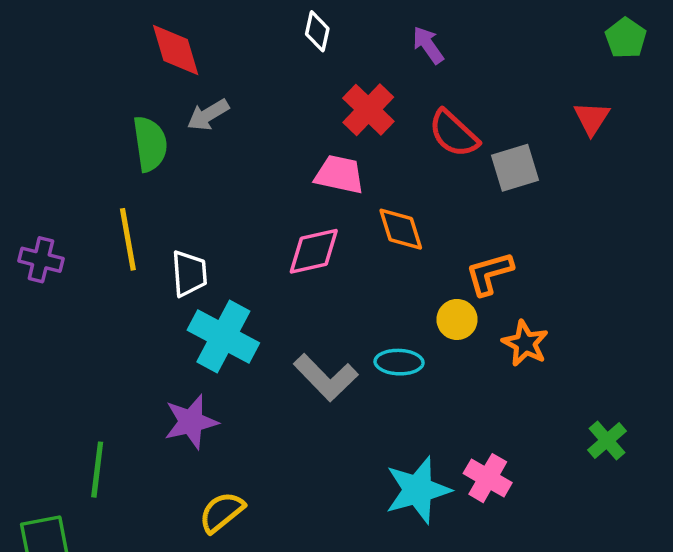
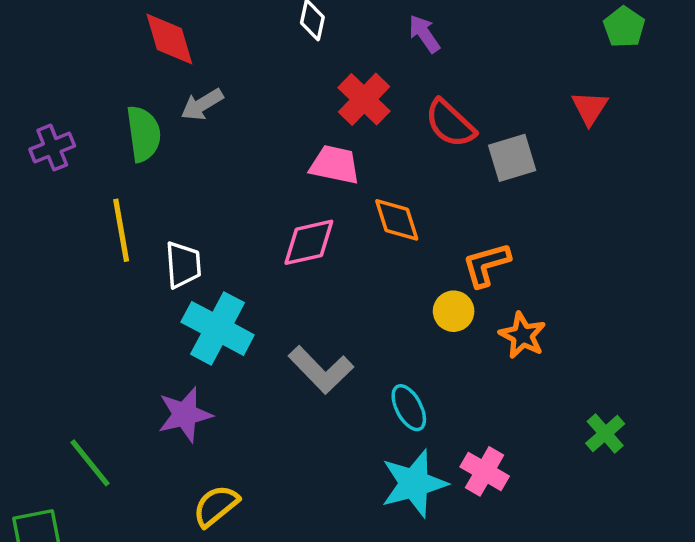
purple cross: (41, 260) -> (52, 148), moved, turned -36
cyan ellipse: (399, 362) -> (409, 408), moved, turned 60
green line: (97, 470) -> (90, 463), turned -46

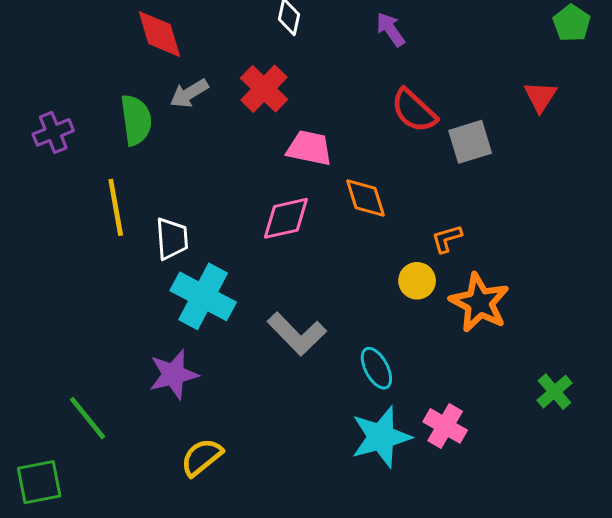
red cross: (364, 99) -> (264, 89), moved
orange L-shape: (486, 265) -> (447, 239), size x0.7
orange star: (522, 335) -> (479, 303), size x1.4

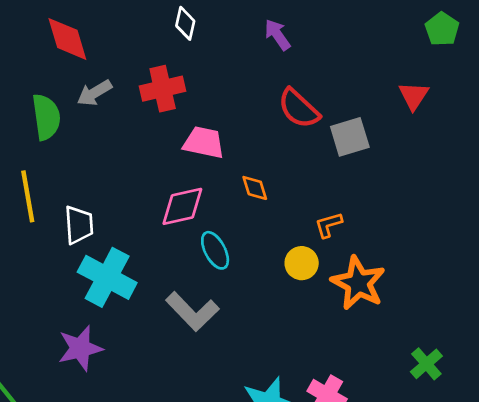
red cross: (264, 89) -> (163, 89), turned 33
orange diamond: (366, 198) -> (255, 188), size x0.7
cyan ellipse: (376, 368) -> (215, 250), moved

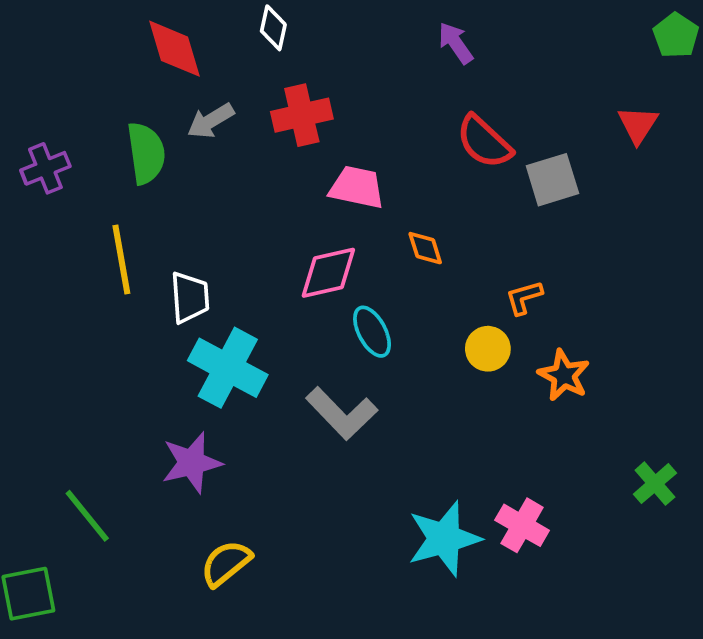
white diamond: (185, 23) -> (273, 28), moved
orange star: (358, 283) -> (564, 375), size x0.7

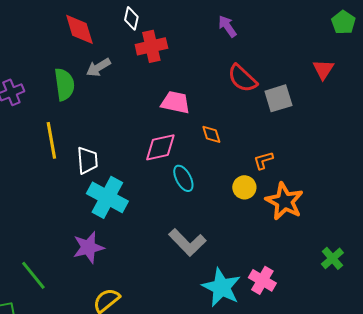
red cross: (302, 115) -> (151, 46), moved
orange star: (564, 375) -> (284, 201), size x1.4
gray L-shape: (342, 413) -> (187, 242), moved
cyan star: (444, 539) -> (221, 287), turned -30

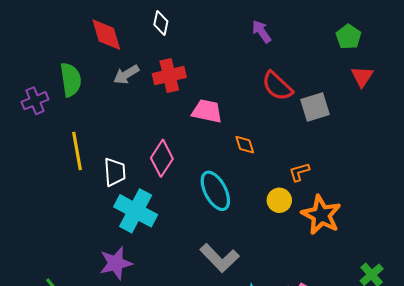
green pentagon: (343, 22) -> (349, 37), moved
red cross: (151, 46) -> (169, 76), moved
green semicircle: (64, 84) -> (71, 80), moved
pink diamond: (160, 147) -> (162, 158), moved, turned -44
cyan ellipse: (183, 178) -> (215, 191), size x1.4

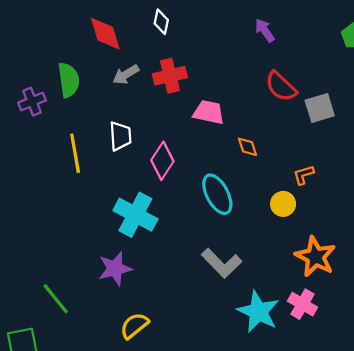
white trapezoid: (115, 172) -> (120, 136), moved
orange star: (321, 215) -> (315, 257), moved

